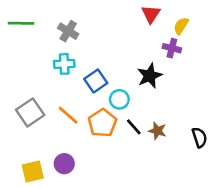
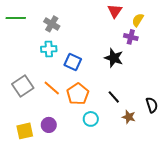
black star: (150, 76) -> (114, 58), turned -30
blue square: (96, 81) -> (73, 62), turned -30
cyan circle: (119, 99) -> (91, 119), moved
black line: (134, 127) -> (114, 97), moved
brown star: (157, 131) -> (129, 117), moved

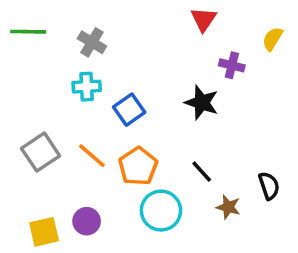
yellow semicircle: (138, 20) -> (273, 39), moved
blue square: (73, 62) -> (129, 110), turned 30
cyan circle: (91, 119) -> (161, 211), size x1.5

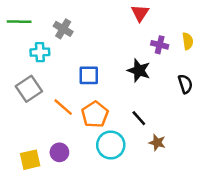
yellow semicircle: (273, 39) -> (188, 41), moved, turned 140
cyan cross: (87, 87) -> (40, 52), moved
blue square: (129, 110) -> (89, 75), turned 35
gray square: (41, 152) -> (29, 89), moved
black semicircle: (269, 186) -> (185, 84), moved

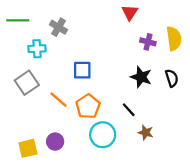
yellow semicircle: (188, 41) -> (174, 38), size x1.5
black star: (139, 70) -> (141, 77), moved

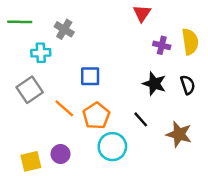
brown star: (146, 132) -> (179, 134), moved, size x1.5

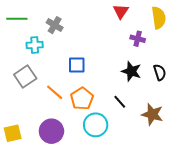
yellow semicircle: (190, 42) -> (159, 18), moved
purple circle: (60, 154) -> (51, 131), size x1.5
yellow square: (31, 161) -> (13, 133), moved

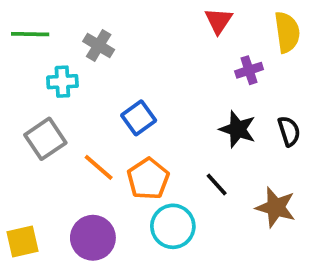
purple cross: (138, 39) -> (249, 70), turned -32
blue square: (77, 65) -> (139, 118), turned -36

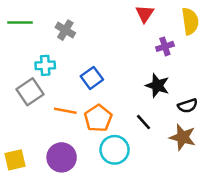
cyan cross: (62, 82) -> (45, 65), moved
black semicircle: (289, 131) -> (188, 106), moved, turned 90
orange line: (99, 167) -> (65, 111), turned -30

